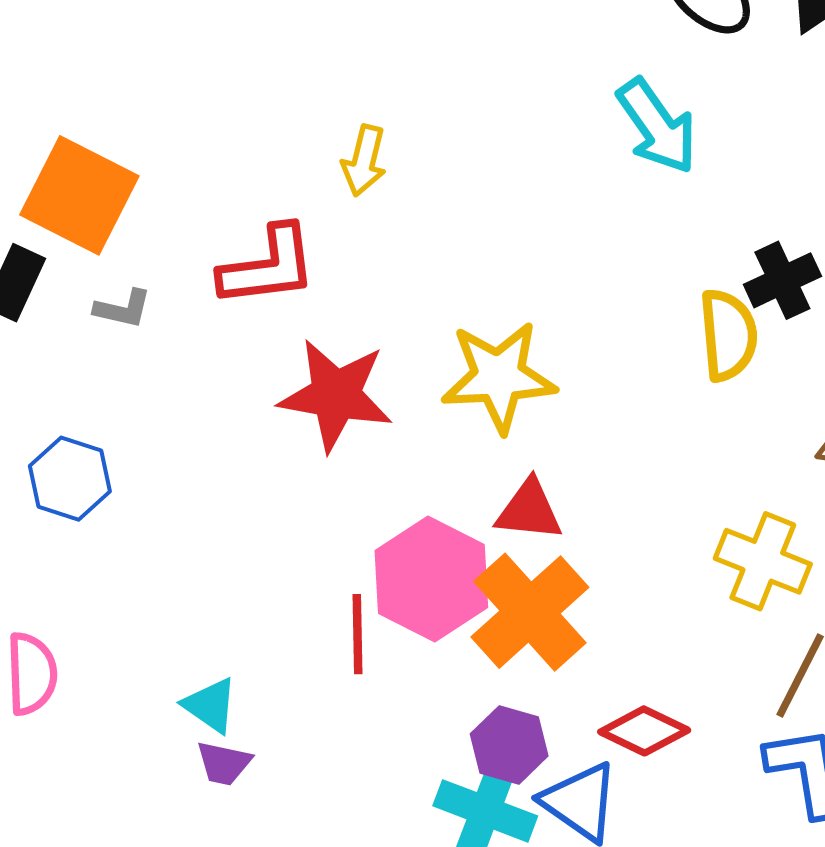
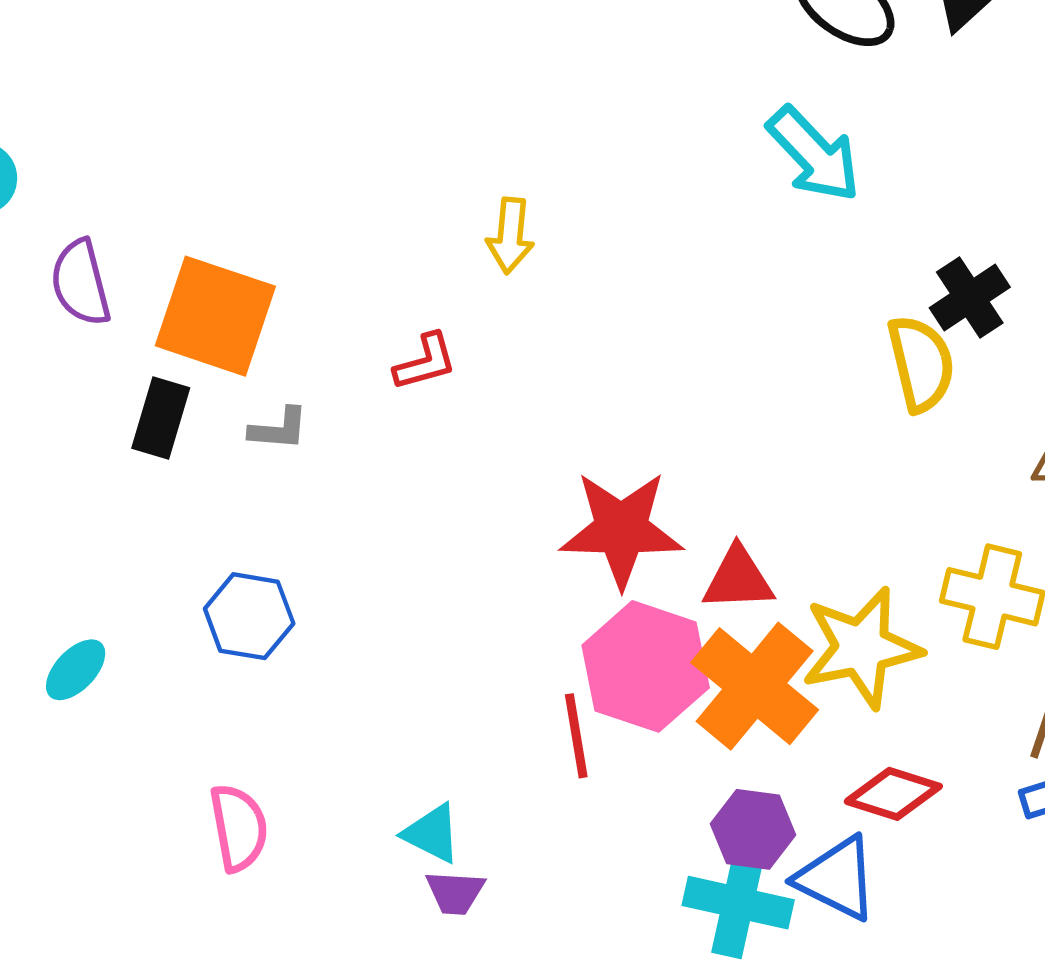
red L-shape: (268, 266) -> (425, 362), size x0.6
yellow star: (499, 377) -> (861, 648), moved
red star: (336, 395) -> (621, 529), moved

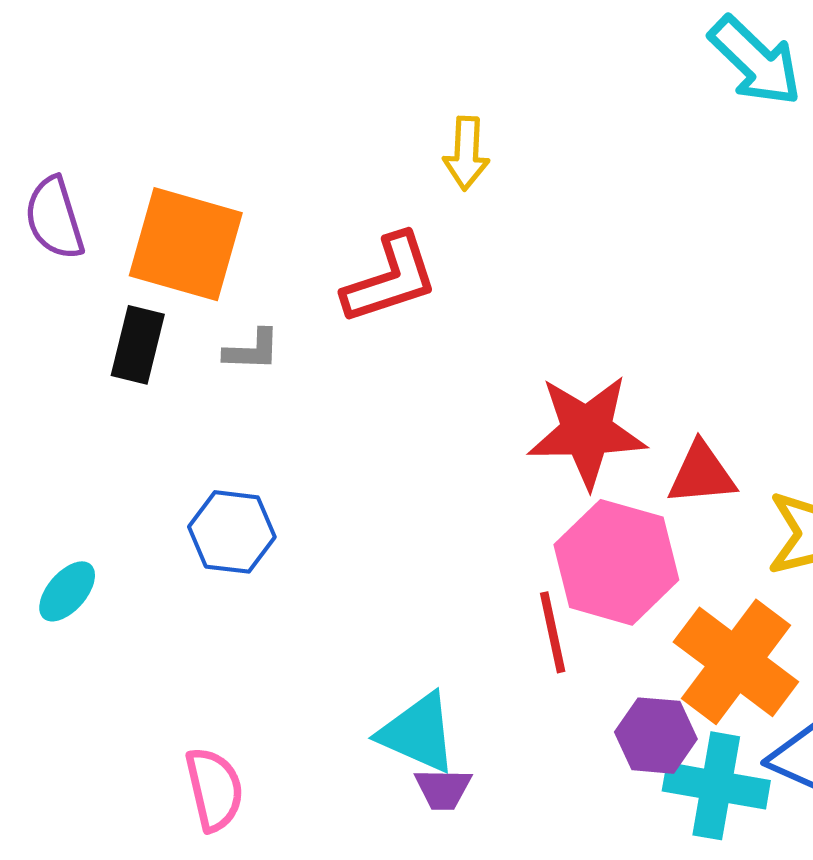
red L-shape: (425, 362) -> (390, 279), size x1.6
orange cross: (755, 686) -> (736, 662), moved
pink semicircle: (239, 828) -> (214, 789), moved
purple hexagon: (753, 829) -> (656, 736), moved
cyan triangle: (432, 833) -> (418, 733), size x1.4

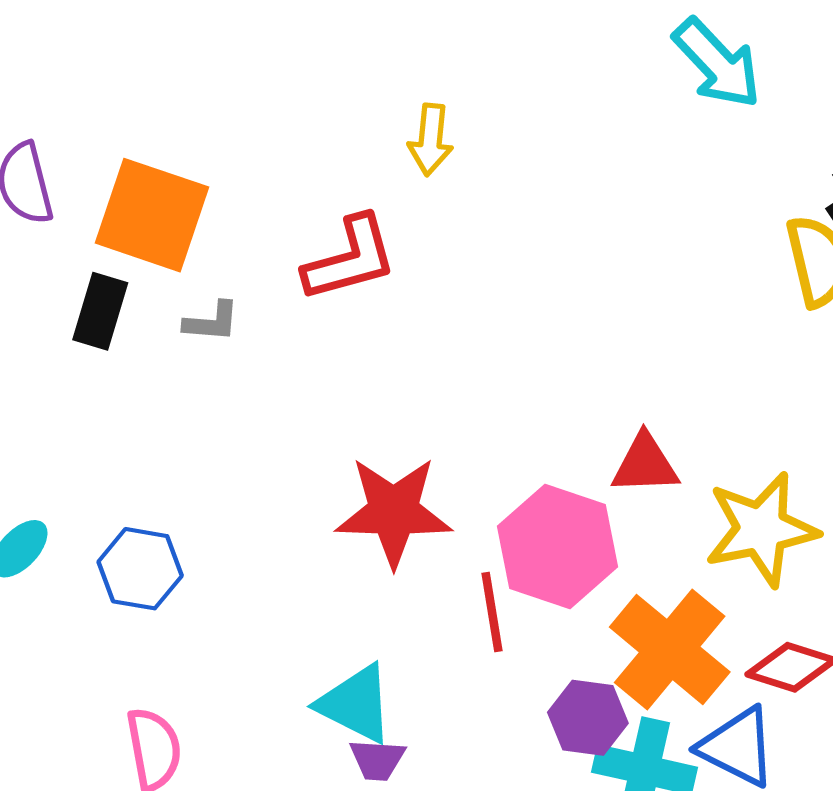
red star: (587, 431) -> (394, 512), moved
blue hexagon: (232, 532) -> (140, 569), moved

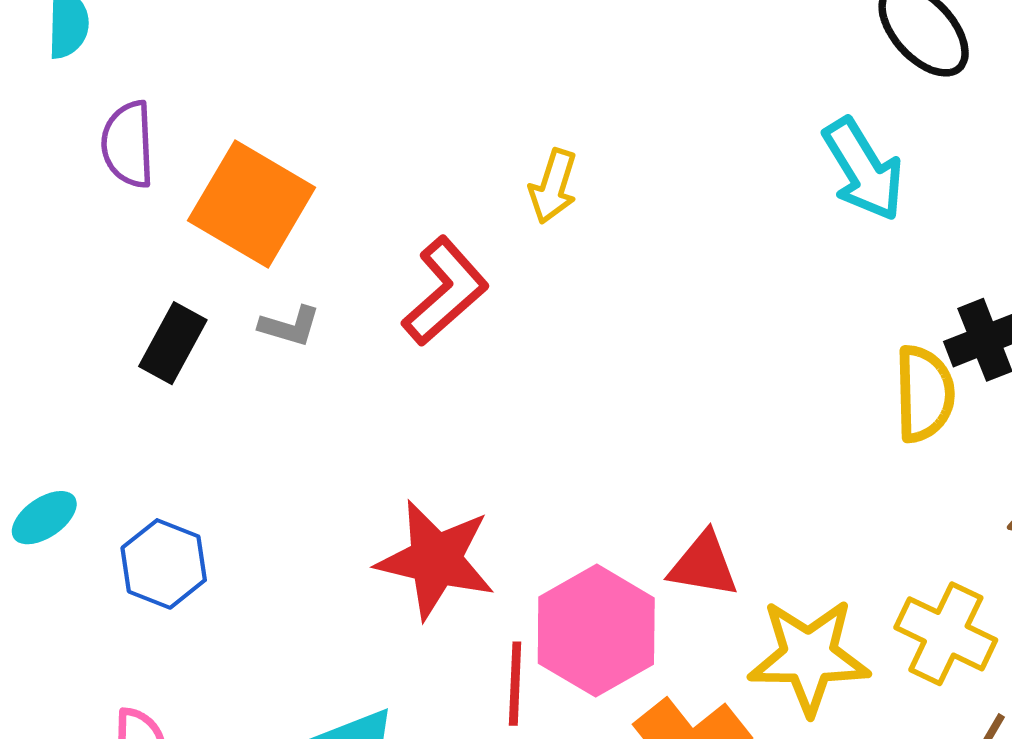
red L-shape: (350, 259) -> (445, 291), turned -38
black rectangle: (100, 311) -> (173, 343), moved

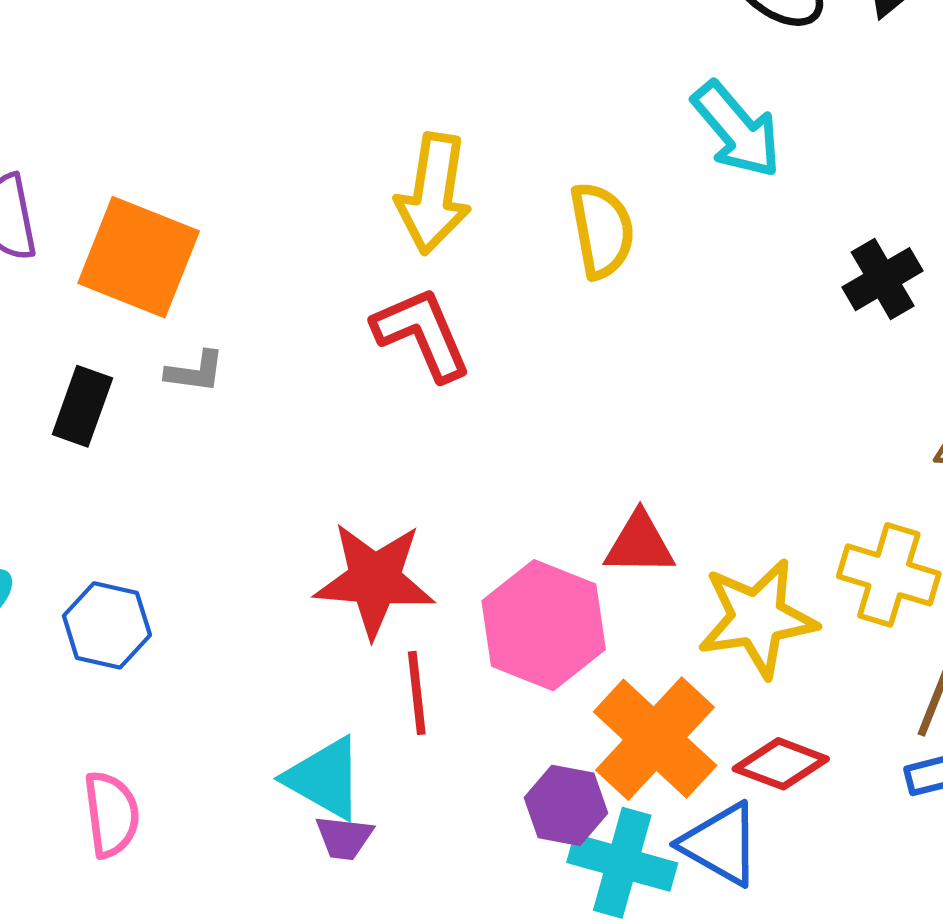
yellow arrow: (553, 186) -> (433, 194), size x1.6
red L-shape: (445, 291) -> (422, 334), moved, turned -63
yellow semicircle: (924, 394) -> (602, 230), moved
red line: (515, 684) -> (417, 693), moved

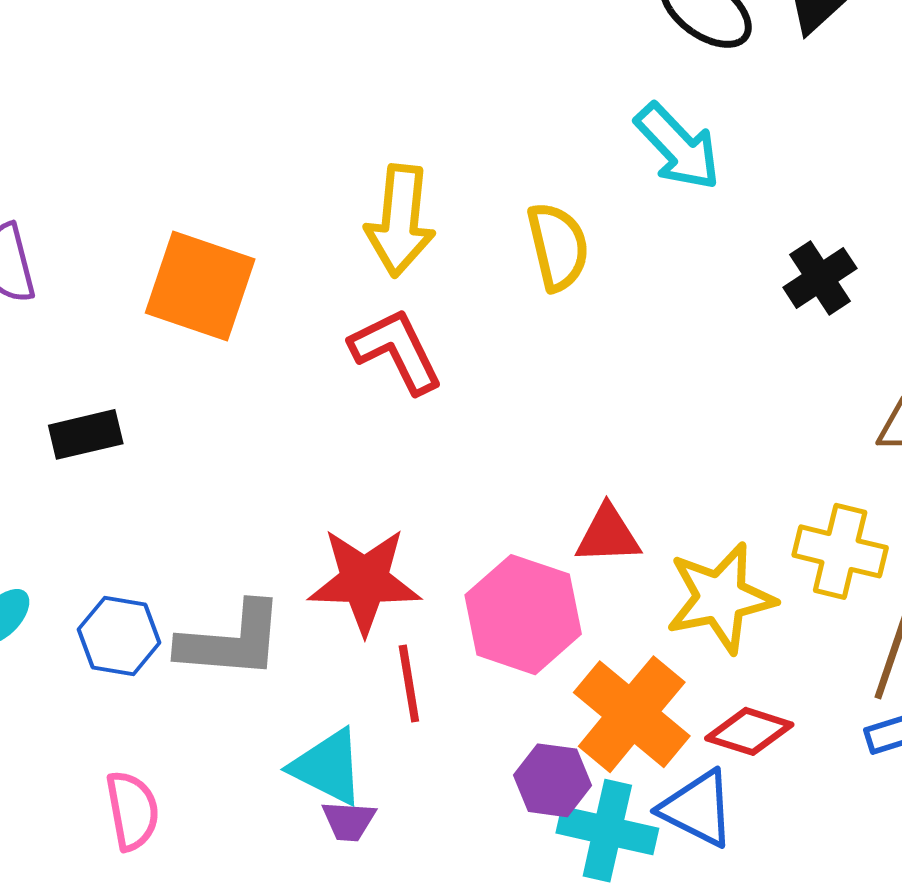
orange square: (139, 257) -> (200, 286), moved
gray L-shape: (195, 372) -> (231, 641), moved, size x2.0
black rectangle: (82, 406) -> (86, 434), turned 60

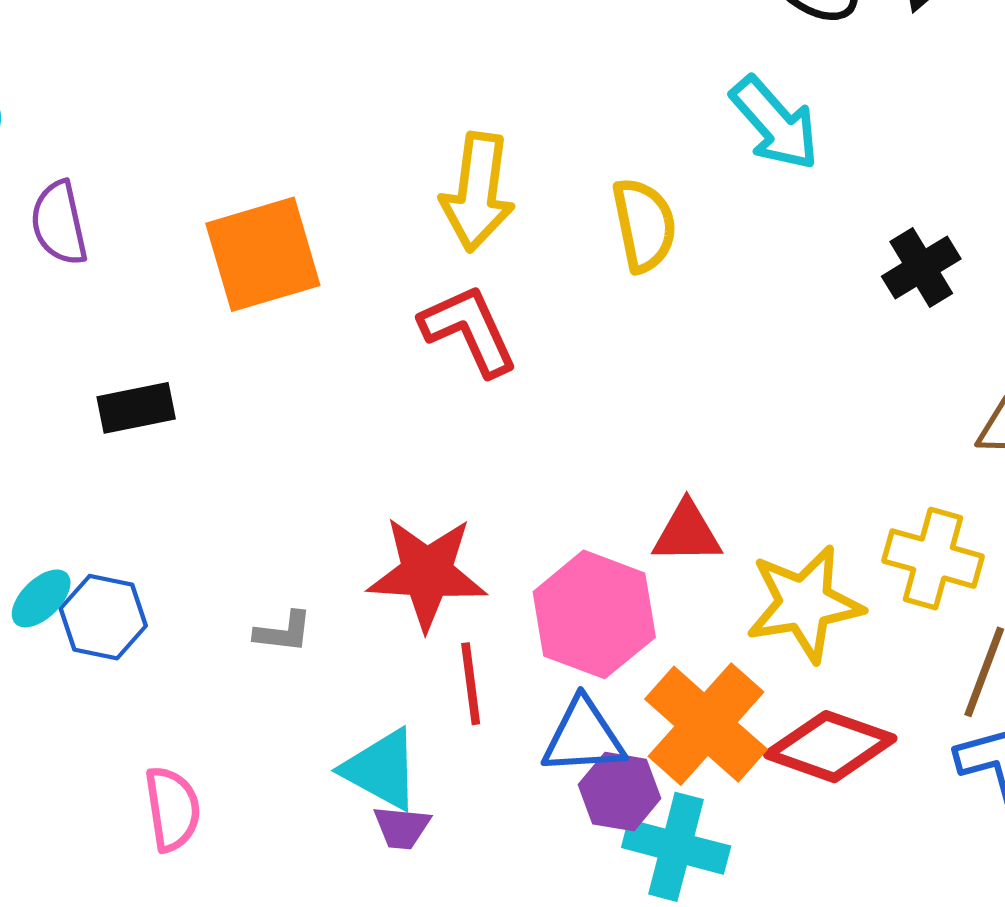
orange square: (200, 286) -> (263, 254), turned -37
blue hexagon: (119, 636) -> (103, 617), moved
gray L-shape: (231, 641) -> (283, 632), size x0.5
red diamond: (749, 731) -> (830, 747), size x1.4
blue triangle: (697, 809) -> (583, 737), moved, turned -32

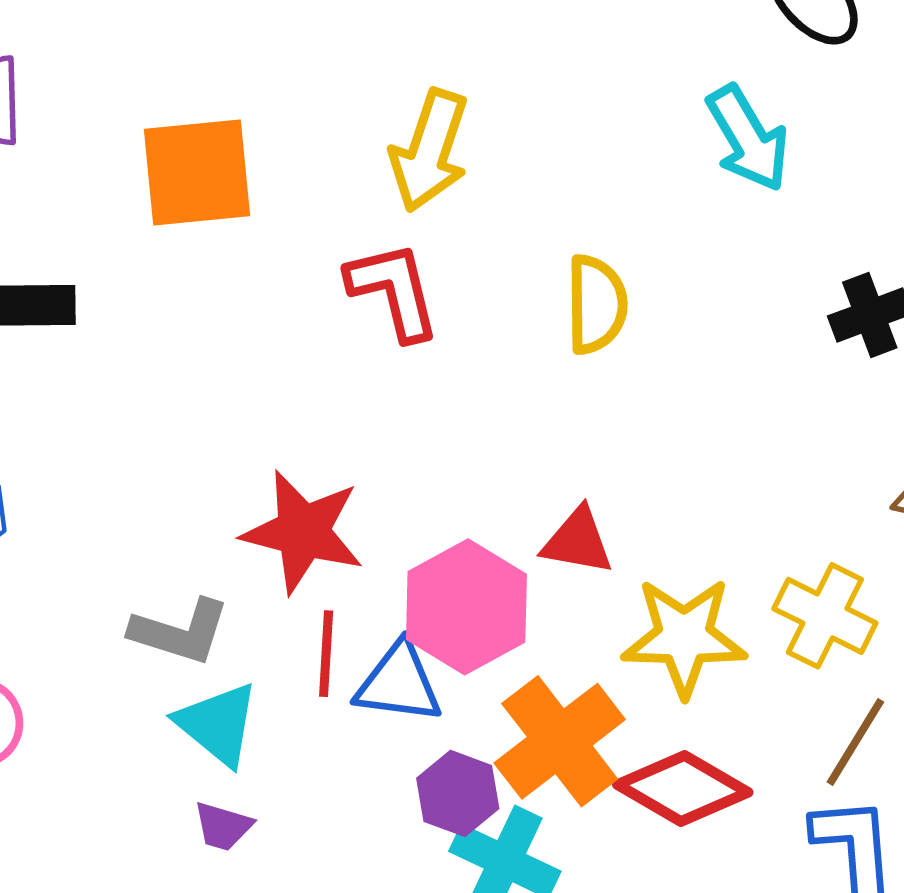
yellow semicircle: (644, 225) -> (596, 304), moved
gray L-shape: (283, 632) -> (180, 632), moved, size x1.6
blue triangle: (583, 737) -> (399, 683), moved
purple trapezoid: (402, 827) -> (223, 826), moved

